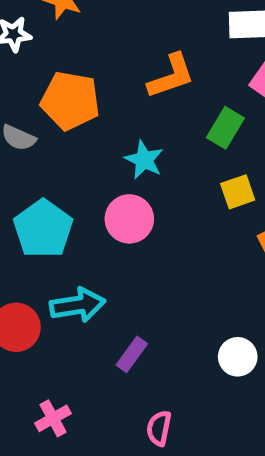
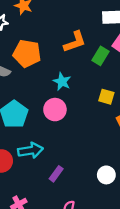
green rectangle: (225, 128) -> (100, 56), moved
yellow square: (238, 192) -> (106, 97), turned 35

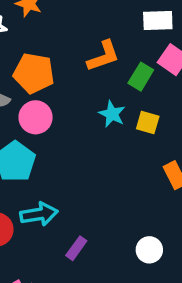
cyan star: (62, 82) -> (112, 114), moved
yellow square: (106, 97) -> (148, 122), moved
pink circle: (55, 110) -> (36, 117), moved

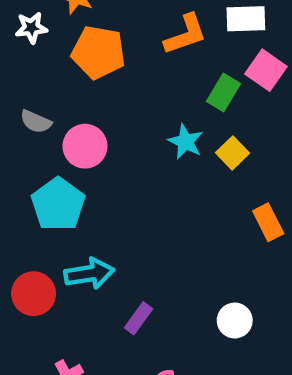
orange L-shape: (103, 56) -> (186, 34), moved
orange pentagon: (34, 73) -> (98, 52), moved
yellow square: (148, 122) -> (232, 153), turned 30

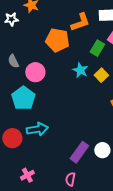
orange pentagon: (98, 52) -> (57, 40), moved
gray semicircle: (36, 122) -> (13, 61), turned 40
purple rectangle: (139, 318) -> (79, 152), moved, size x1.5

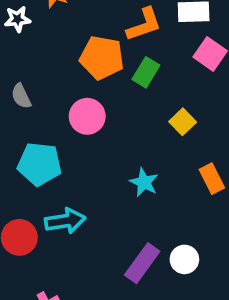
green rectangle: (97, 48) -> (146, 72), moved
cyan star: (80, 70) -> (144, 182), moved
pink circle: (35, 72) -> (87, 116), moved
cyan pentagon: (23, 98) -> (39, 164), turned -30

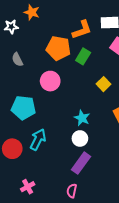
gray semicircle: (21, 96) -> (17, 59), moved
cyan arrow: (65, 221) -> (38, 139), turned -55
white circle: (184, 259) -> (80, 138), moved

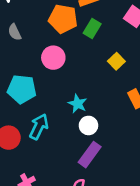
cyan star: (82, 118) -> (78, 104), moved

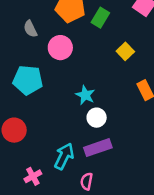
gray semicircle: (15, 32) -> (30, 29), moved
cyan arrow: (39, 127) -> (64, 156), moved
purple rectangle: (90, 155) -> (98, 148), turned 35

